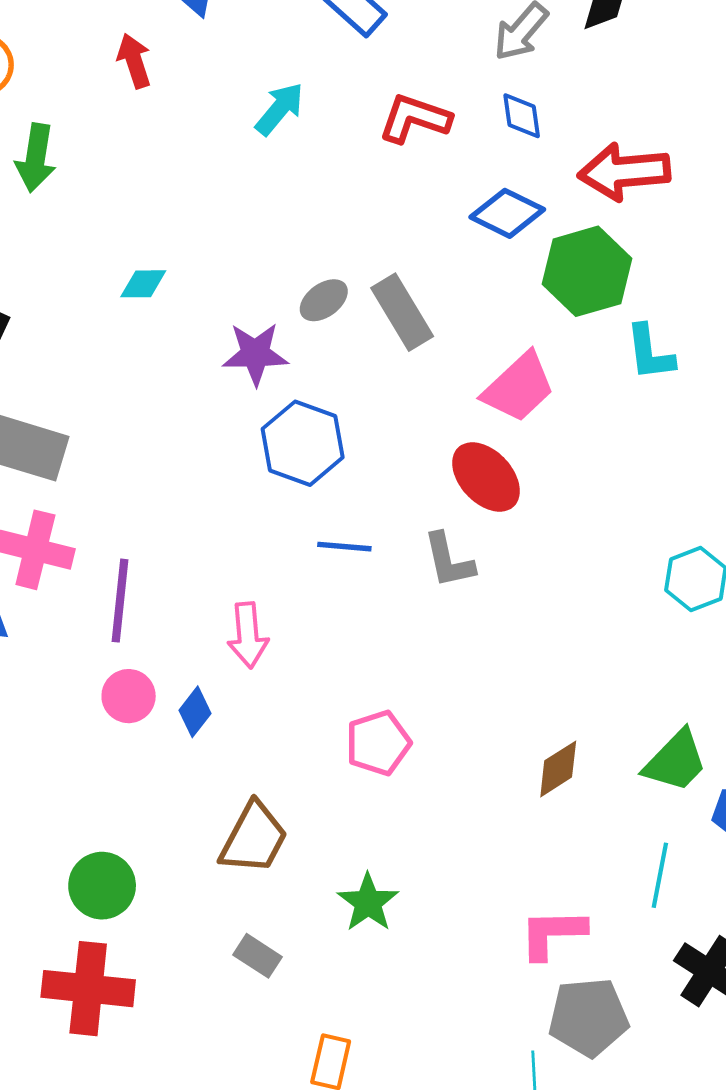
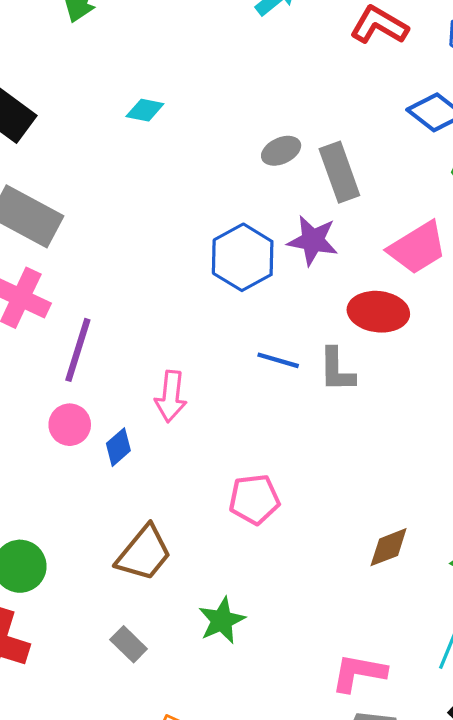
purple star: (255, 354) -> (313, 241), moved
red ellipse: (486, 477) -> (378, 312), turned -52
blue line: (344, 547) -> (278, 360), moved

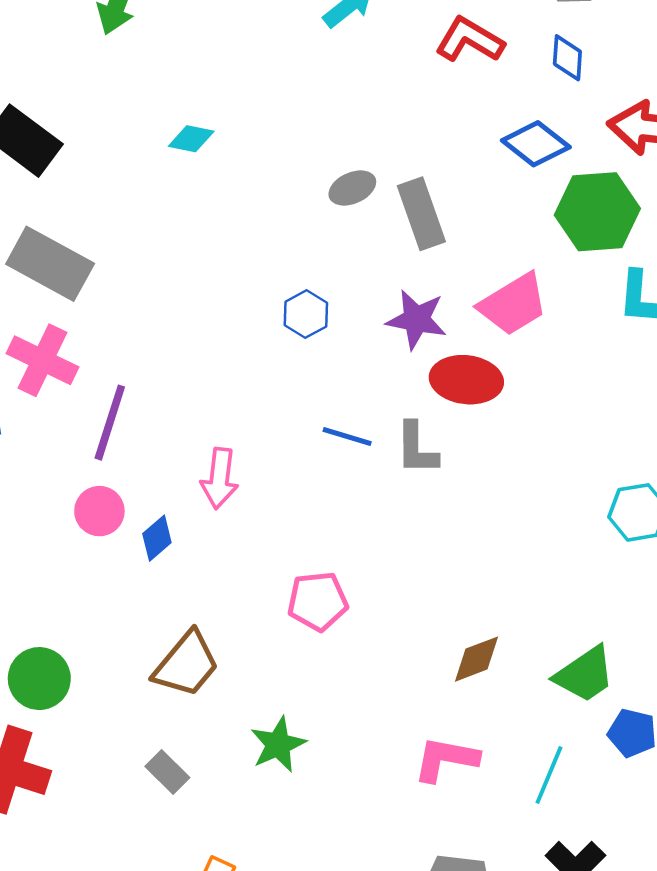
purple star: (313, 241) -> (417, 319), moved
blue hexagon: (243, 257) -> (306, 314), size x0.6
pink L-shape: (359, 673) -> (446, 759), moved

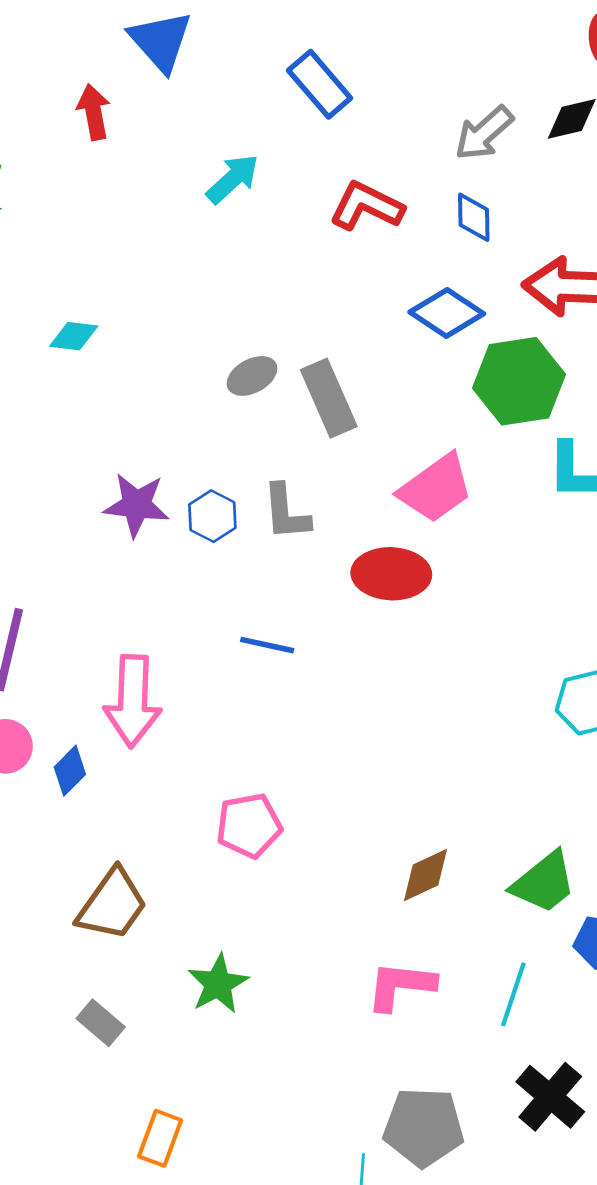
purple star: (417, 319) -> (136, 505), moved
gray L-shape: (417, 448) -> (286, 512), moved
pink arrow: (220, 478) -> (133, 701), size x1.4

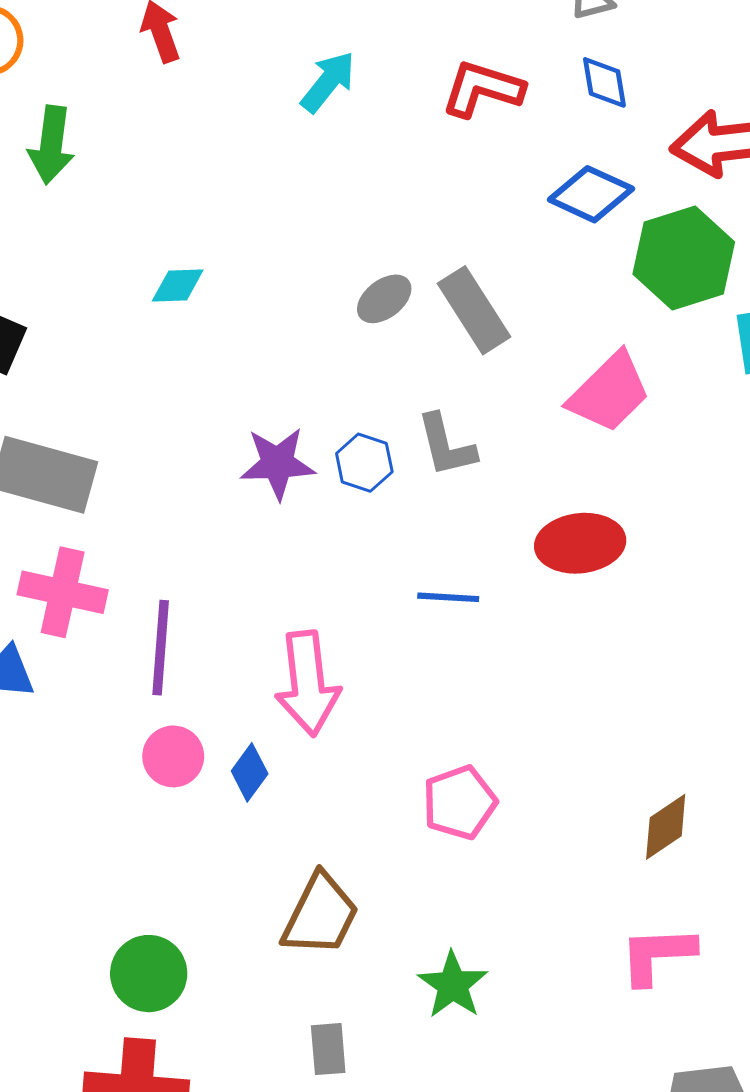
red ellipse: (391, 574) -> (580, 543), moved
gray rectangle: (101, 1023) -> (328, 1049), turned 54

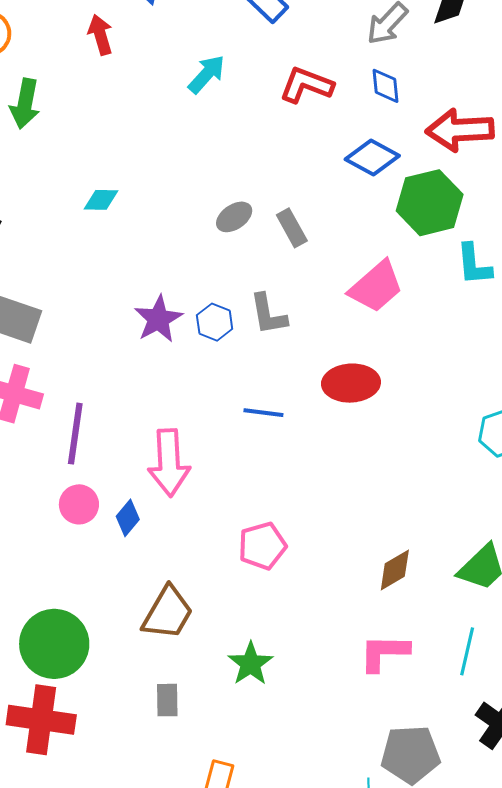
gray rectangle: (474, 310) -> (292, 228), size x0.7
purple star: (277, 463) -> (158, 319), turned -30
green circle: (149, 974) -> (54, 644), size x1.4

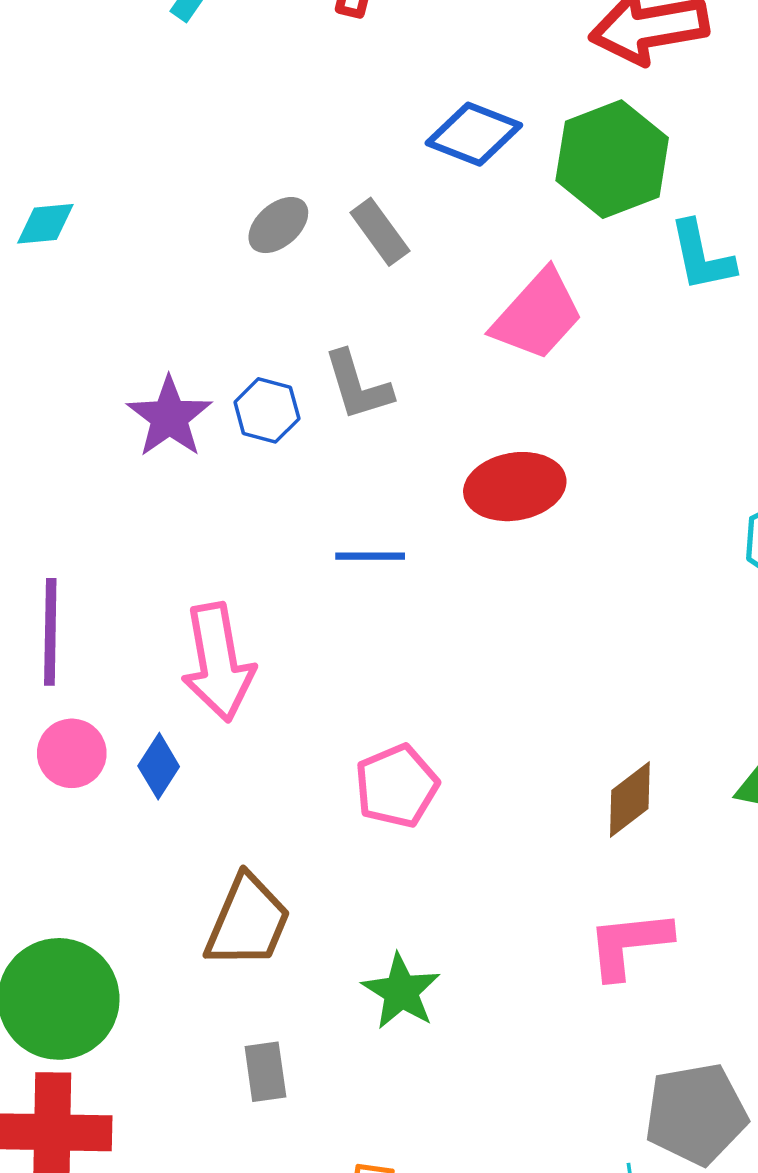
blue diamond: (372, 158) -> (474, 134), moved

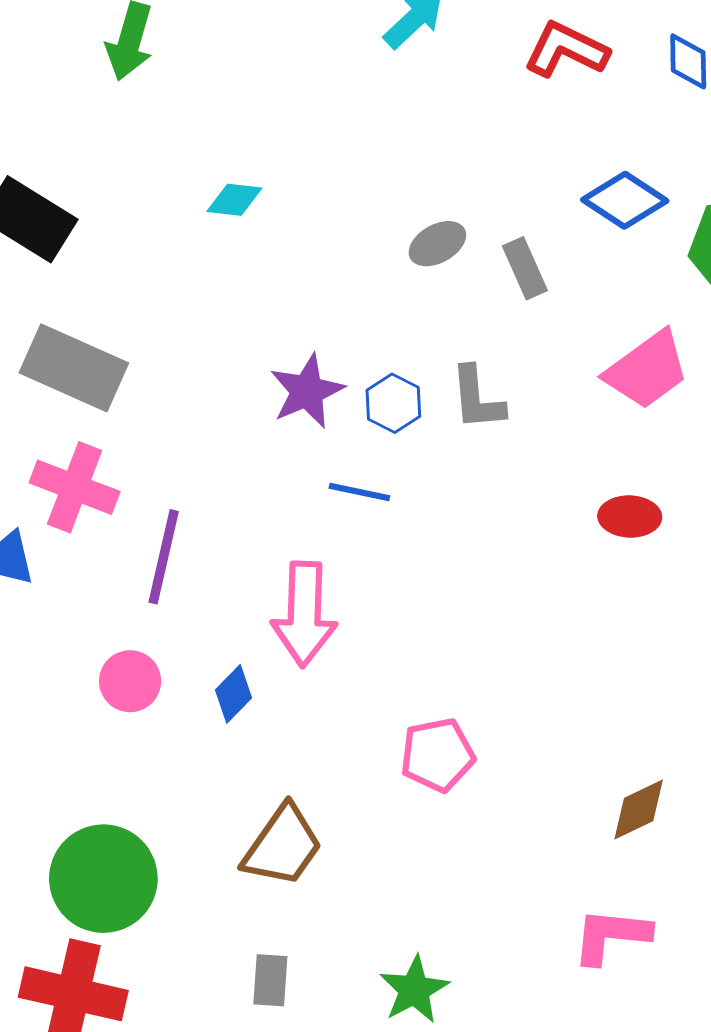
red ellipse: (515, 487) -> (630, 516), moved, size x0.7
blue line: (370, 556) -> (359, 492), moved
pink circle: (72, 753) -> (130, 681), moved
green star: (401, 991) -> (414, 990), moved

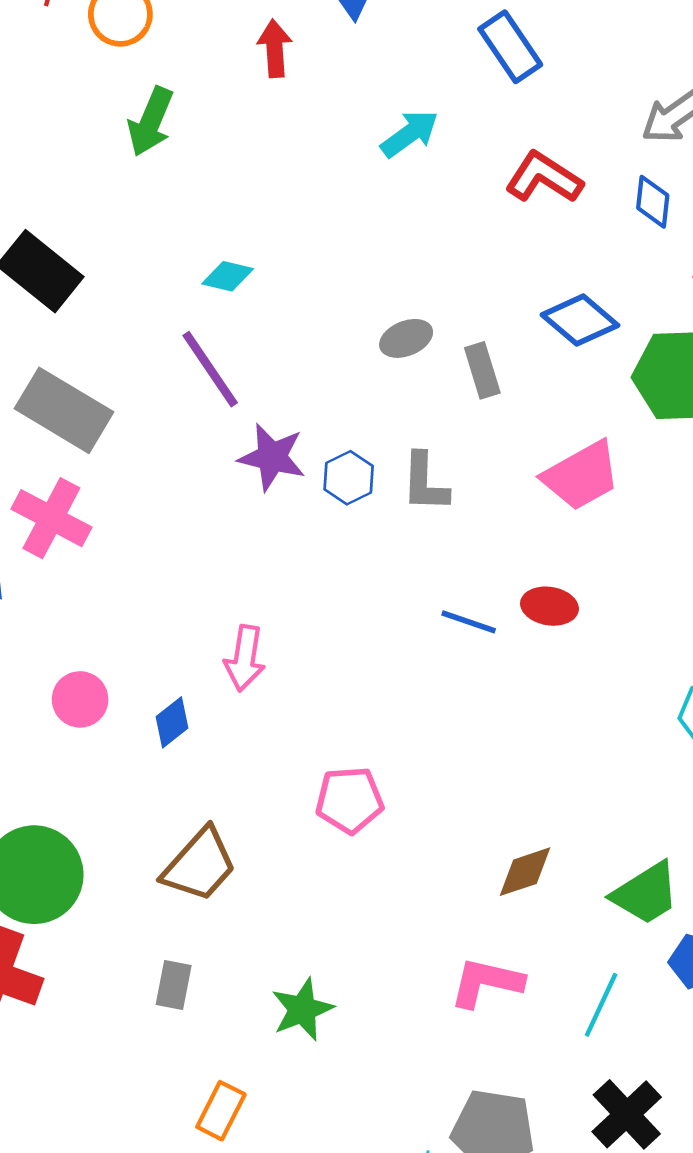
purple star: (307, 391) -> (272, 457), turned 30
blue line: (359, 492) -> (469, 622), moved
purple line: (164, 557) -> (210, 369), moved, turned -54
pink arrow: (304, 614) -> (245, 658), size x0.7

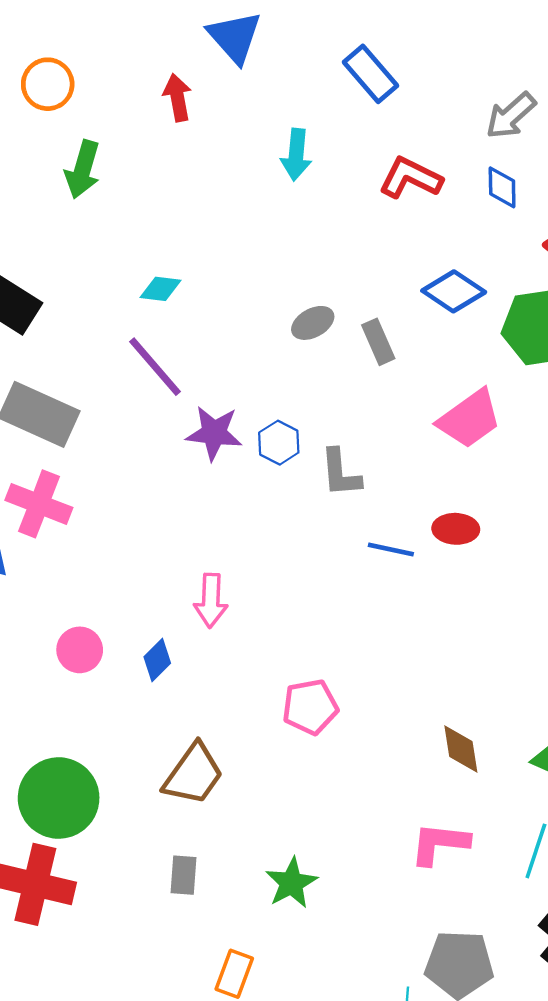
cyan arrow: (410, 134) -> (296, 155), turned 138
gray L-shape: (425, 483) -> (340, 473), moved
brown diamond: (525, 872) -> (461, 749), turned -74

